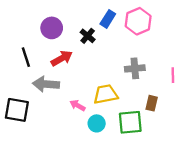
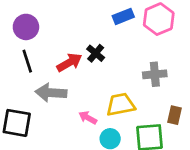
blue rectangle: (108, 19) -> (123, 16), turned 36
purple circle: (52, 28) -> (26, 27), moved
black cross: (88, 36) -> (96, 53), moved

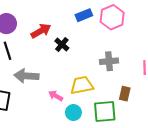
red arrow: (69, 62) -> (41, 31), moved

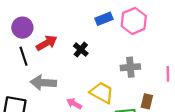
red arrow: (41, 31) -> (47, 43), moved
yellow trapezoid: (82, 85) -> (102, 93), turned 40

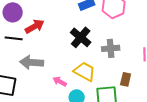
black cross: (81, 50) -> (81, 37), moved, size x1.5
black line: (24, 56) -> (14, 38), turned -66

